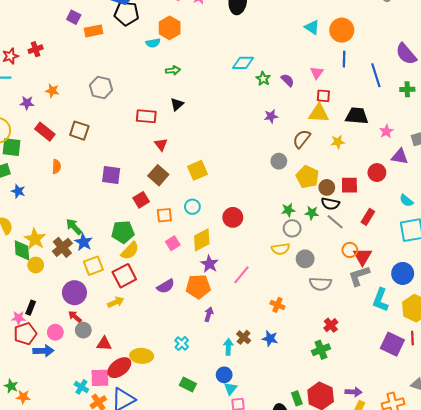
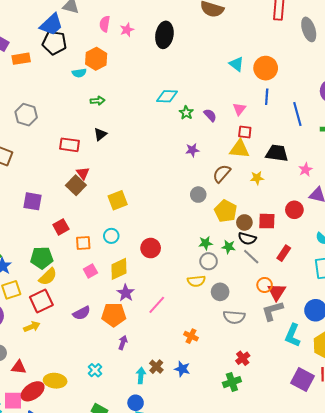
brown square: (158, 175) -> (76, 185), moved

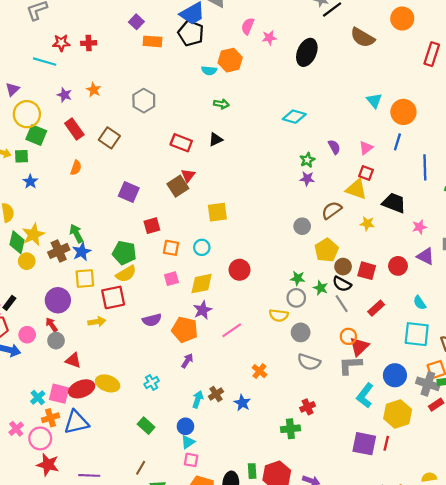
green star: (186, 113) -> (307, 160), moved
purple square: (303, 379) -> (364, 444), turned -30

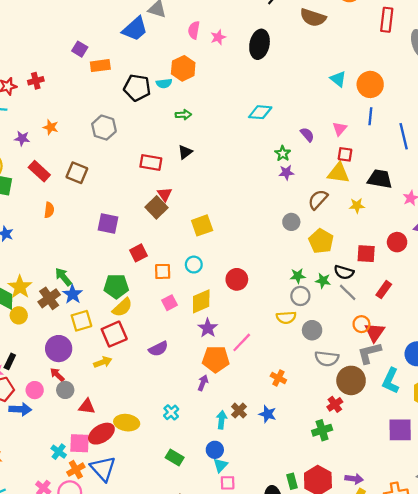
black pentagon: (191, 33) -> (137, 88), moved
brown circle: (343, 267) -> (351, 380), moved, size x1.6
orange pentagon: (185, 330) -> (216, 359), moved
blue triangle: (76, 422) -> (103, 469), turned -48

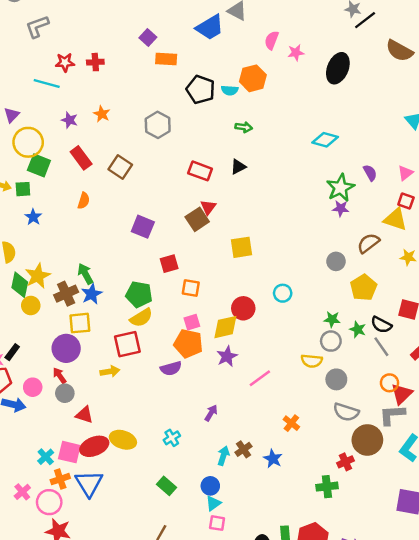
green star: (283, 153) -> (340, 188), size x1.6
cyan circle: (194, 265) -> (283, 293), moved
red circle: (237, 279) -> (243, 308), moved
yellow square: (81, 321) -> (80, 323), moved
orange pentagon: (216, 359) -> (188, 344), moved

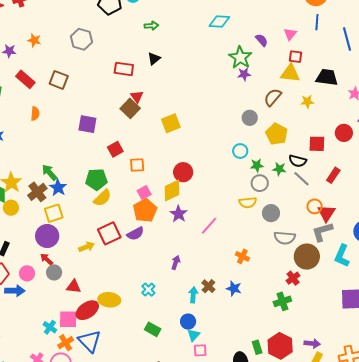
cyan circle: (283, 293) -> (240, 151), moved
red square: (127, 344) -> (109, 233), moved
orange pentagon: (188, 344) -> (145, 210), turned -30

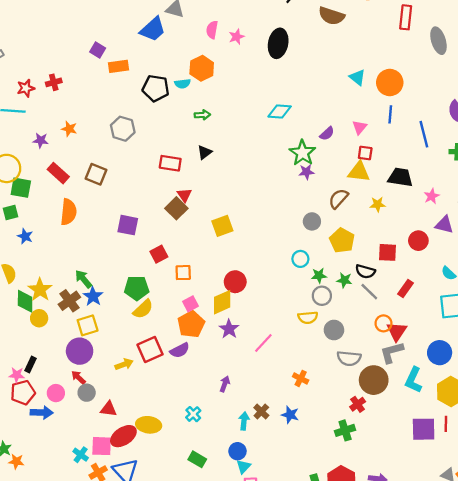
purple semicircle: (262, 40) -> (327, 134), turned 88
orange semicircle: (35, 114) -> (69, 212), size x1.6

